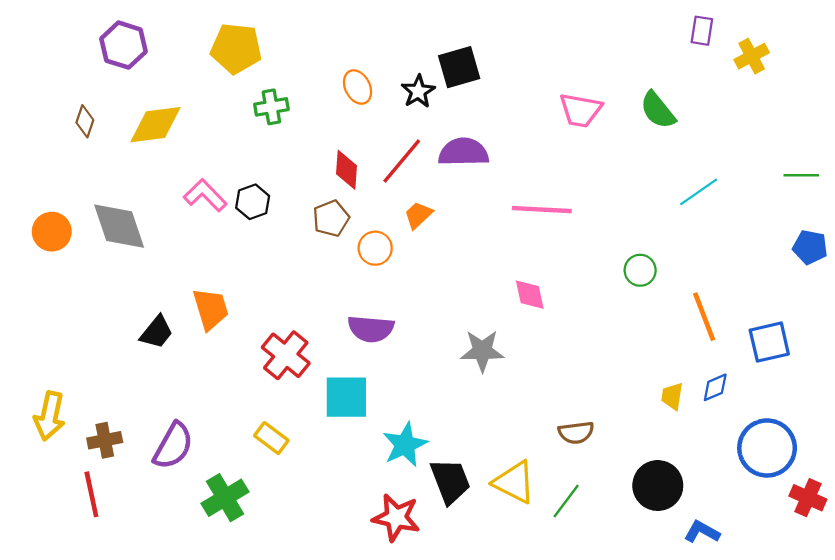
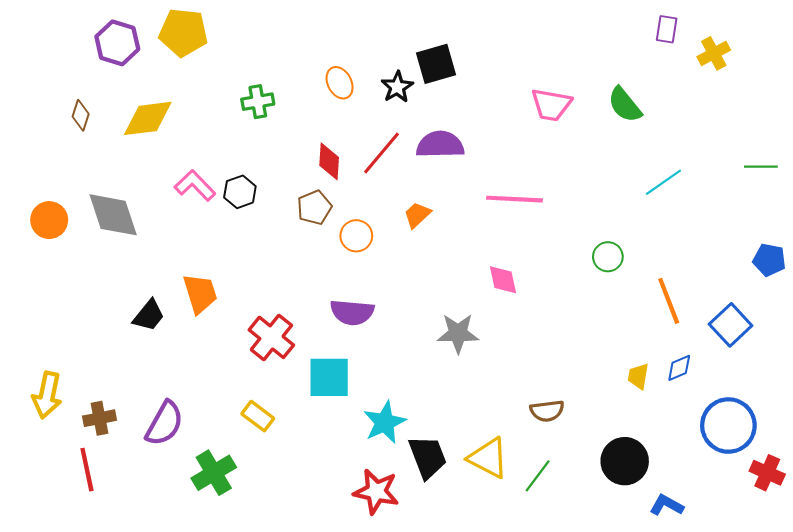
yellow pentagon: (236, 48) -> (183, 32), moved
orange trapezoid: (418, 215) -> (417, 215), moved
blue pentagon: (810, 247) -> (769, 260), moved
blue square: (769, 342) -> (731, 325), turned -30

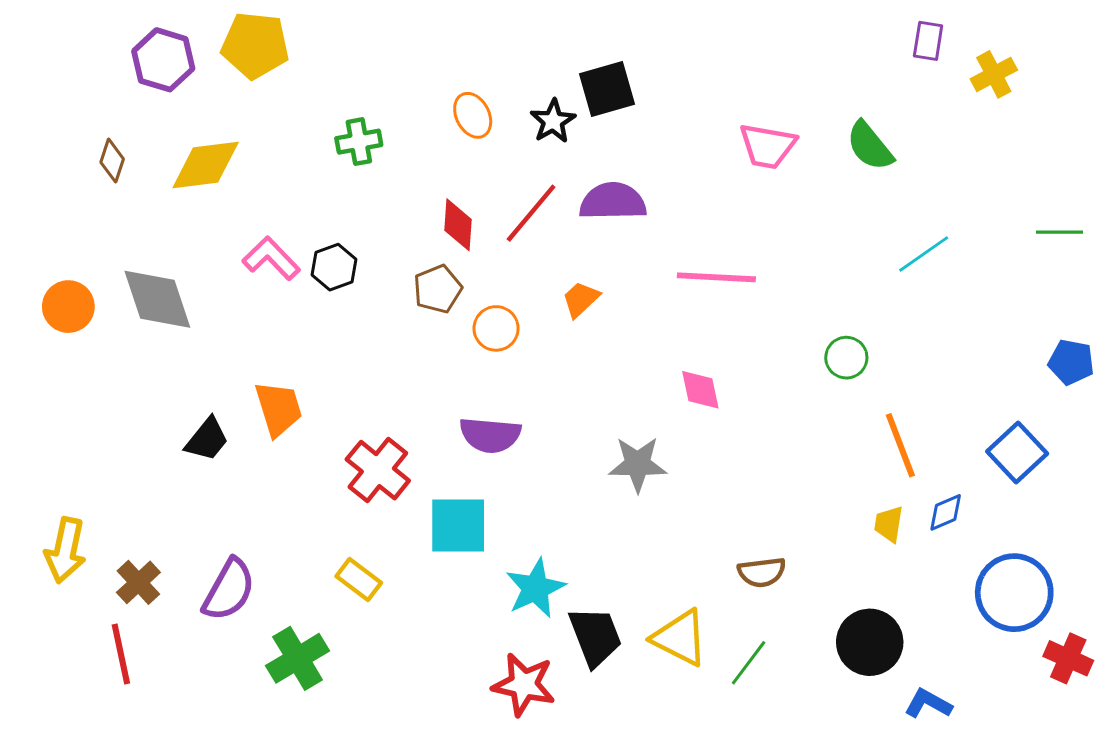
orange line: (669, 301) -> (900, 445), moved
brown cross: (100, 418) -> (138, 582), turned -32

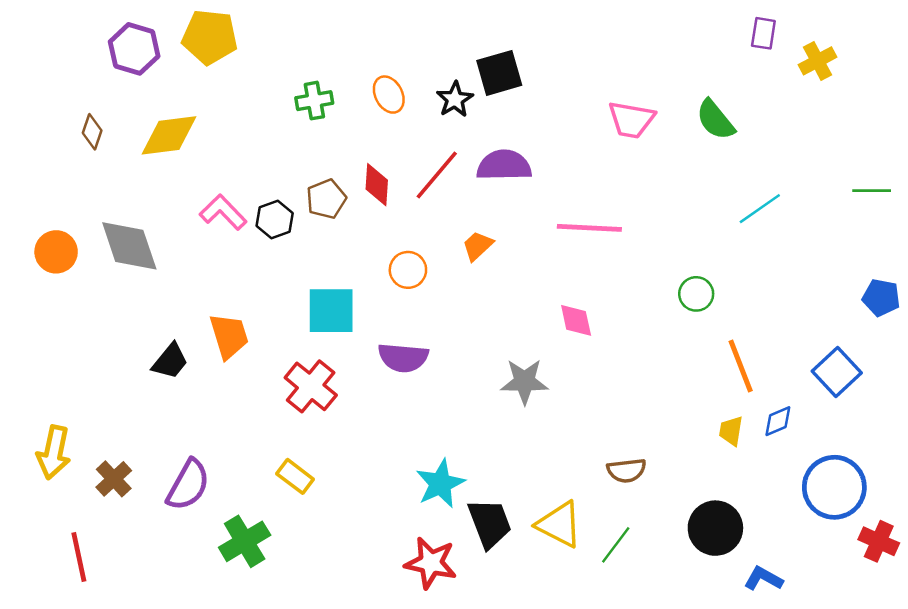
green cross: (359, 142) -> (314, 101), moved
brown pentagon: (438, 289) -> (326, 199), moved
cyan square: (458, 525) -> (331, 311), moved
red line: (121, 654) -> (79, 557), moved

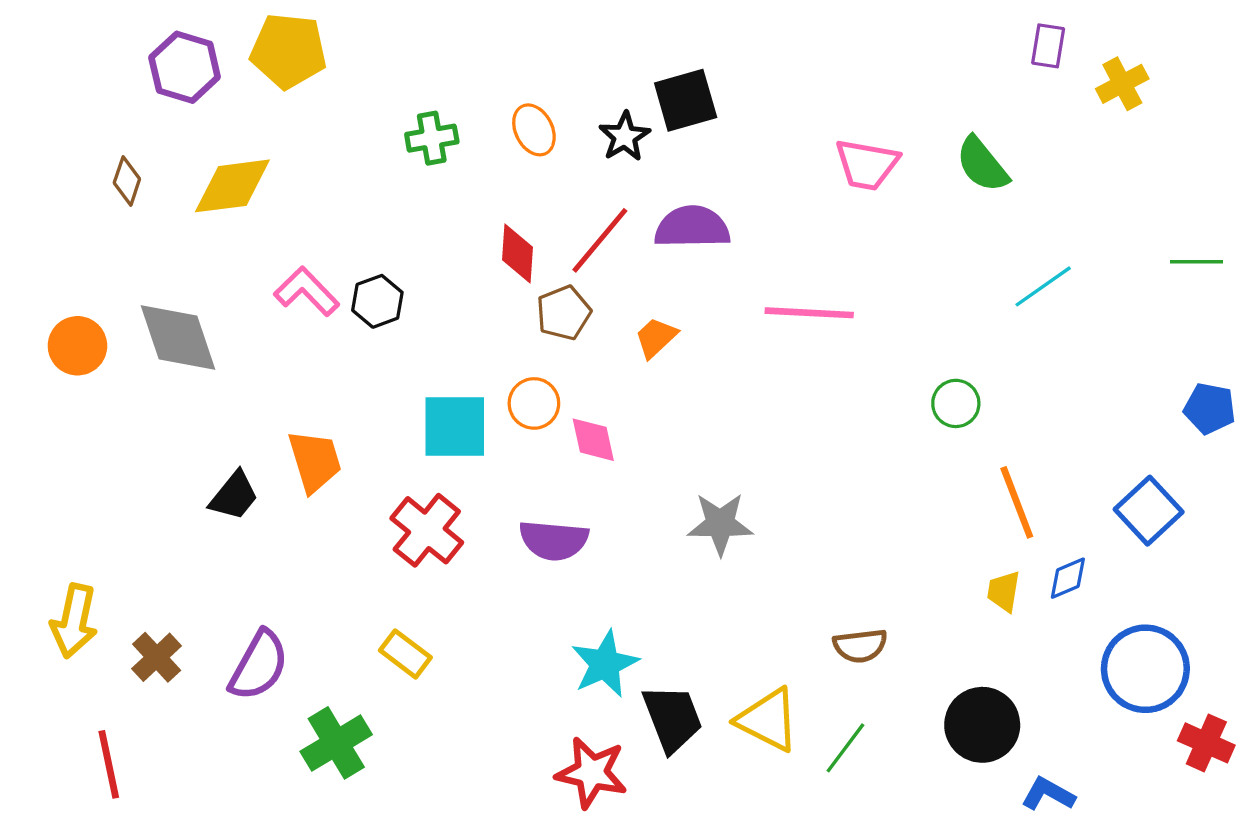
brown pentagon: (326, 199) -> (564, 313), moved
orange circle: (408, 270) -> (534, 403), moved
pink diamond: (576, 320) -> (593, 440), moved
purple semicircle: (403, 358) -> (554, 540), moved

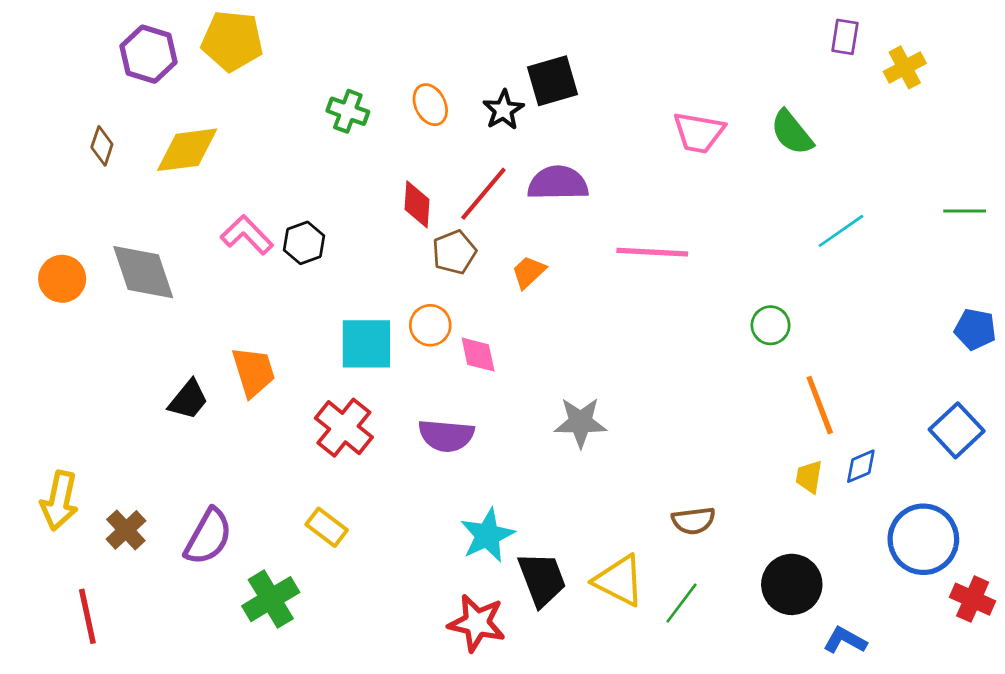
green cross: (432, 138) -> (348, 111), turned 30
blue square: (1149, 511) -> (957, 430), moved

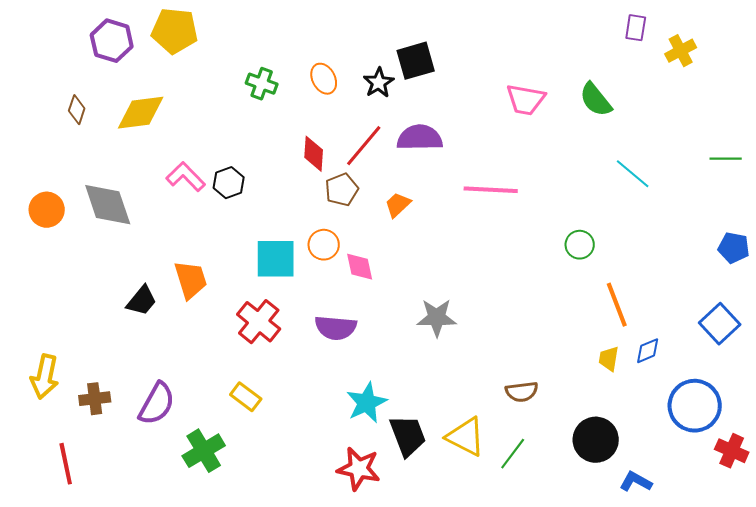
cyan line: (841, 231) -> (633, 174), turned 75
brown cross: (126, 530) -> (95, 399), turned 36

